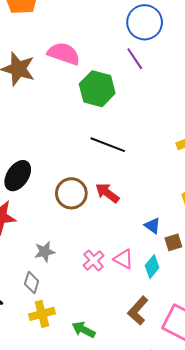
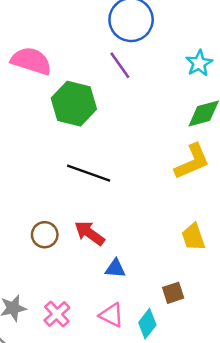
brown circle: (71, 193) -> (45, 235), size x0.7
blue triangle: (152, 226) -> (115, 268), moved, turned -30
pink cross: (94, 260) -> (57, 314), moved

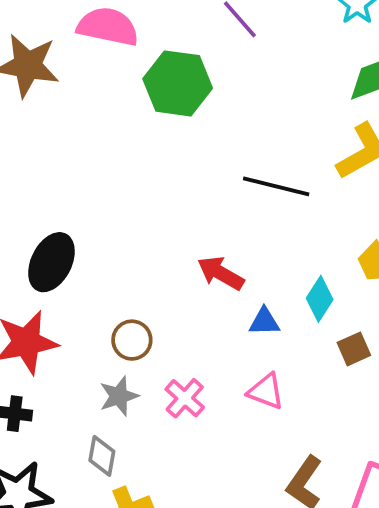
black line: (89, 173) -> (276, 186), moved
brown circle: (45, 235) -> (132, 340), moved
cyan diamond: (147, 324) -> (320, 299), moved

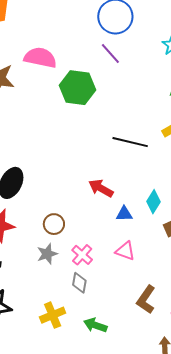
gray diamond: (102, 456) -> (79, 283), moved

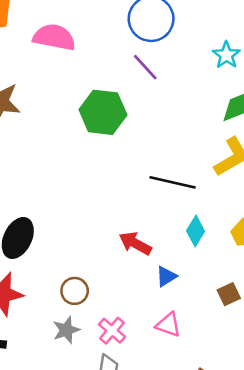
pink semicircle: (40, 58) -> (54, 37), moved
cyan diamond: (154, 202) -> (196, 231), moved
blue triangle: (124, 214) -> (166, 276), turned -30

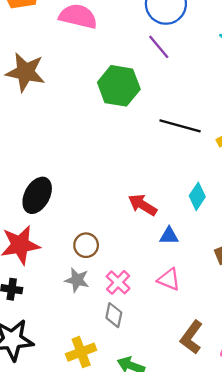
black line: (173, 182) -> (180, 126), moved
blue triangle: (166, 276) -> (169, 236), turned 30
gray star: (66, 330) -> (77, 280), turned 30

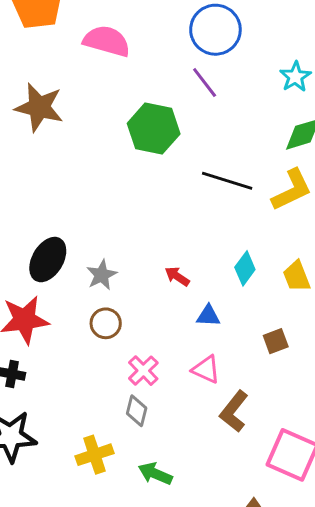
red arrow: (143, 205) -> (177, 276), size x0.7
gray star: (77, 280) -> (102, 275), moved, turned 30
brown L-shape: (191, 337) -> (234, 411), moved

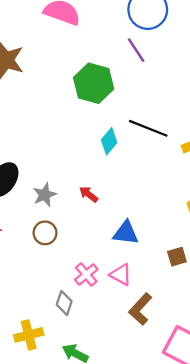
cyan diamond: (245, 268) -> (109, 141), moved
red arrow: (177, 276) -> (89, 194), moved
blue triangle: (208, 316) -> (126, 233), size x1.4
pink cross: (143, 371) -> (86, 274), moved

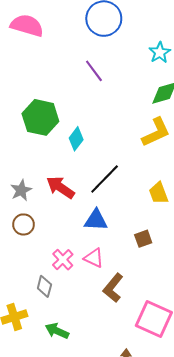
purple line: (136, 50) -> (94, 71), moved
green hexagon: (94, 83) -> (40, 117), moved
black line: (148, 128) -> (105, 179), moved, turned -64
red arrow: (89, 194) -> (60, 187), size x1.6

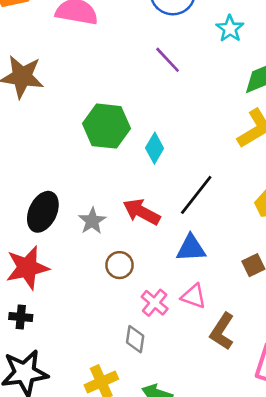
cyan star: (160, 52) -> (230, 29), moved
brown circle: (23, 224) -> (120, 265), moved

